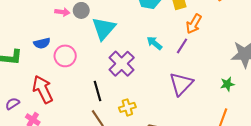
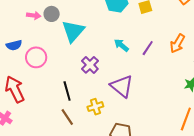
orange arrow: (194, 24) -> (177, 44), moved
purple cross: (122, 64) -> (90, 65), size x0.7
purple triangle: (181, 84) -> (122, 86), moved, turned -35

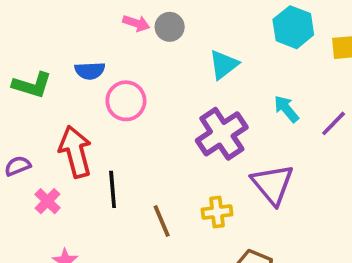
cyan triangle: (73, 31) -> (224, 65), moved, size x0.7
purple cross: (90, 65) -> (222, 134), size x1.5
black line: (67, 91) -> (113, 189), moved

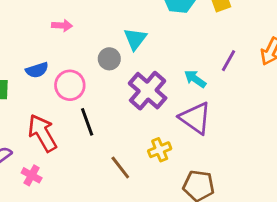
gray circle: (170, 27) -> (109, 59), moved
cyan arrow: (286, 109) -> (195, 79), moved
black line: (113, 189) -> (87, 122), moved

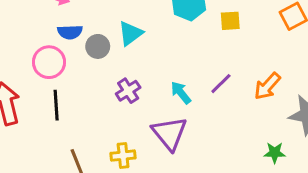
blue semicircle: (37, 70) -> (70, 32), moved
purple cross: (148, 91) -> (128, 91), size x0.6

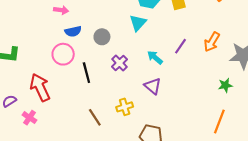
cyan triangle: (131, 33) -> (138, 23), moved
gray circle: (98, 46) -> (102, 37), moved
black line: (56, 105) -> (86, 73), moved
purple triangle: (170, 133) -> (153, 86), size x0.7

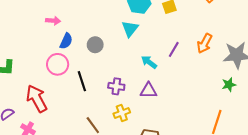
blue semicircle: (73, 31) -> (66, 41), turned -49
purple cross: (120, 63) -> (116, 86), moved, turned -35
green star: (225, 85) -> (229, 85), moved
purple triangle: (153, 86) -> (148, 91), turned -36

